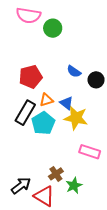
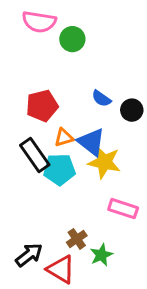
blue triangle: (66, 103) -> (91, 142), size x1.5
black rectangle: (25, 113) -> (35, 155), turned -65
cyan pentagon: (43, 123) -> (59, 169), turned 30

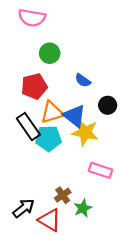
green circle: (72, 39) -> (50, 53), moved
black circle: (132, 110) -> (108, 105), moved
orange triangle: (64, 138) -> (52, 112), size x1.5

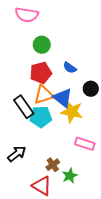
red pentagon: (34, 86) -> (41, 73), moved
black arrow: (24, 208) -> (17, 154), moved

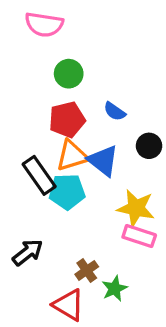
yellow star: (72, 112) -> (136, 208), moved

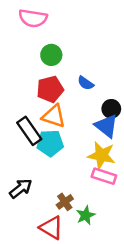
orange triangle: (72, 156) -> (54, 116), turned 35
blue triangle: (103, 161) -> (106, 126), moved

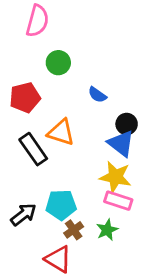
pink semicircle: (33, 18) -> (37, 21), turned -84
red pentagon: (50, 89) -> (25, 98), moved
cyan pentagon: (50, 143) -> (61, 205), moved
green star: (86, 215) -> (107, 230), moved

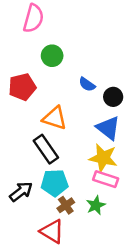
black circle: (127, 124) -> (113, 97), moved
black rectangle: (33, 149) -> (46, 149), moved

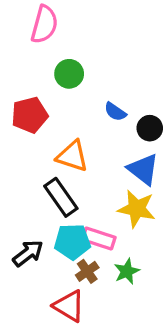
pink rectangle: (106, 179) -> (99, 238), moved

